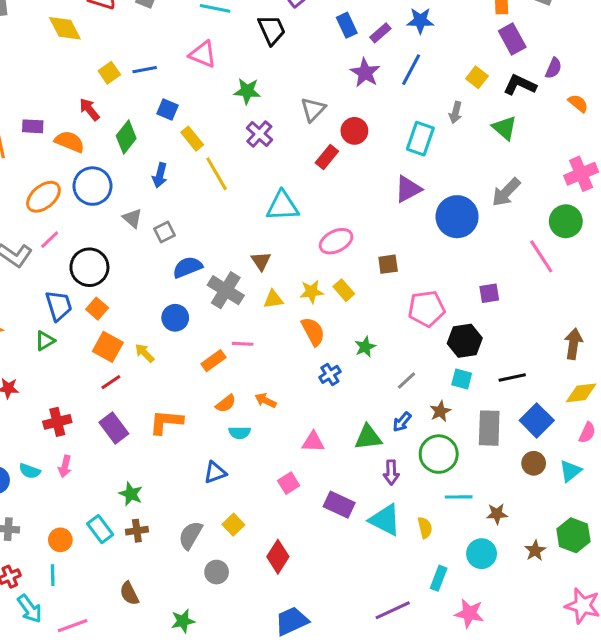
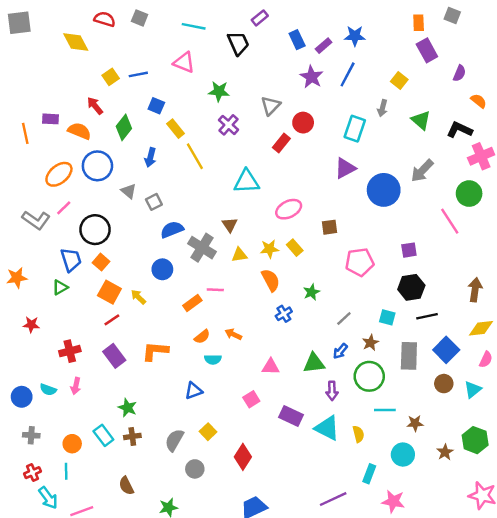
black L-shape: (520, 85) -> (459, 130), moved
black hexagon: (465, 341) -> (411, 287), moved

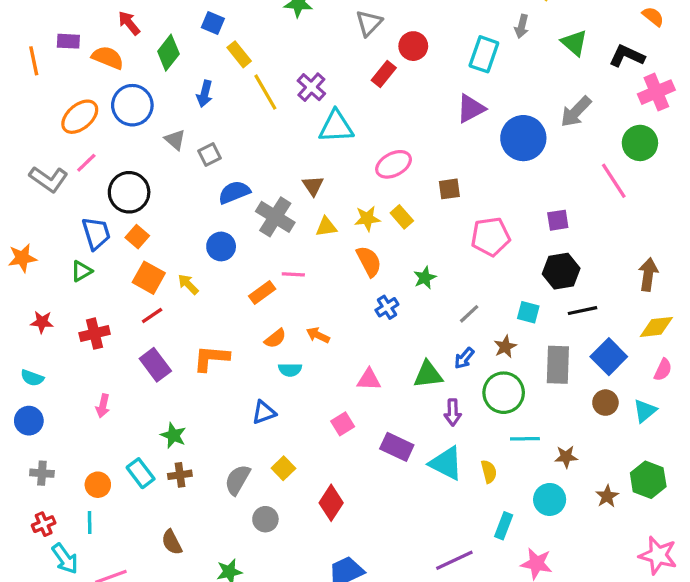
purple cross: (229, 125) -> (311, 87), moved
red cross: (70, 351) -> (95, 334), moved
cyan semicircle: (48, 390) -> (32, 378), moved

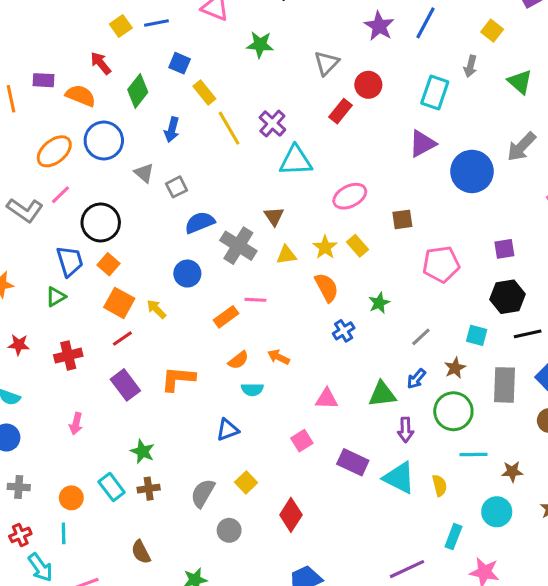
yellow star: (367, 219) -> (325, 247), turned -30

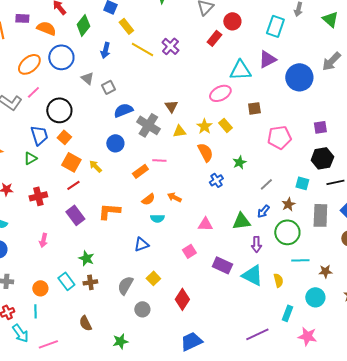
yellow line: (229, 128) -> (142, 49), turned -30
cyan triangle: (296, 161) -> (240, 70), moved

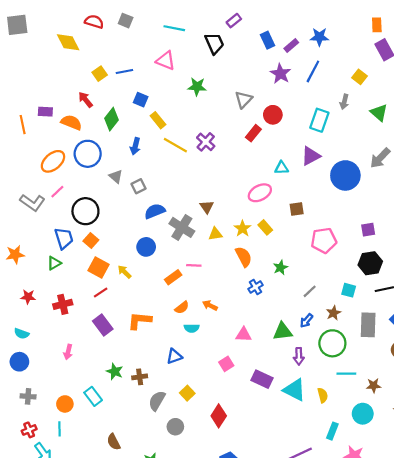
cyan triangle: (240, 70) -> (281, 168), size x0.6
brown cross: (90, 282) -> (140, 377), moved

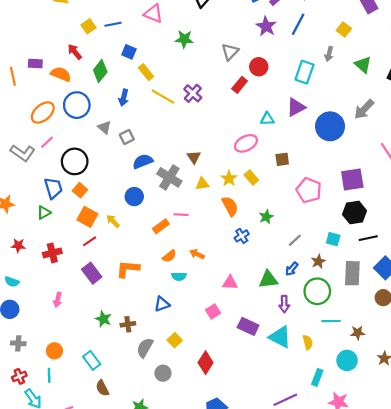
purple square: (368, 230) -> (352, 180), size x1.6
pink pentagon: (324, 240) -> (309, 190), turned 30
cyan rectangle: (93, 396) -> (92, 360), moved

